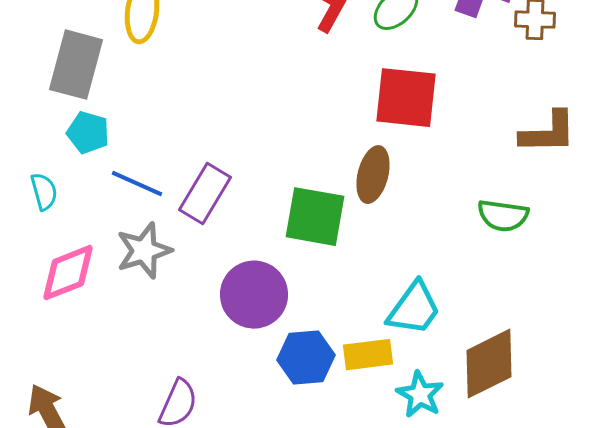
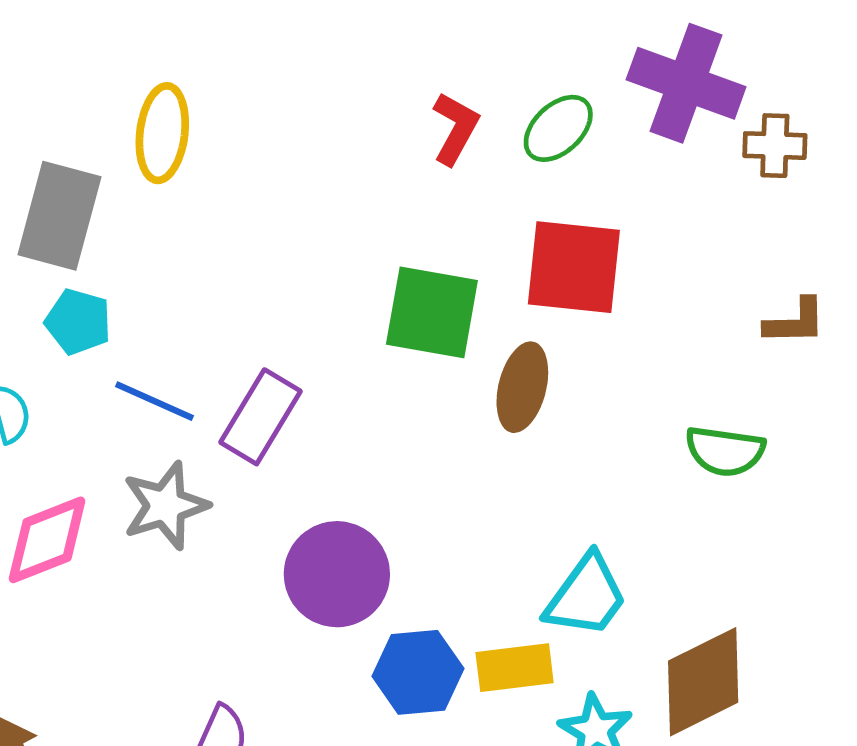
brown L-shape: (548, 133) -> (795, 322), size x0.7
green square: (315, 217) -> (432, 312), moved

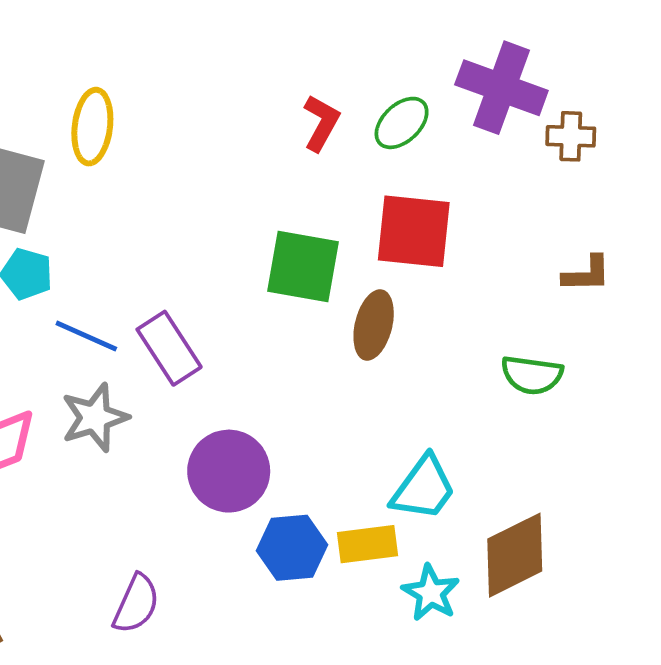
purple rectangle: (261, 417) -> (169, 348), turned -64

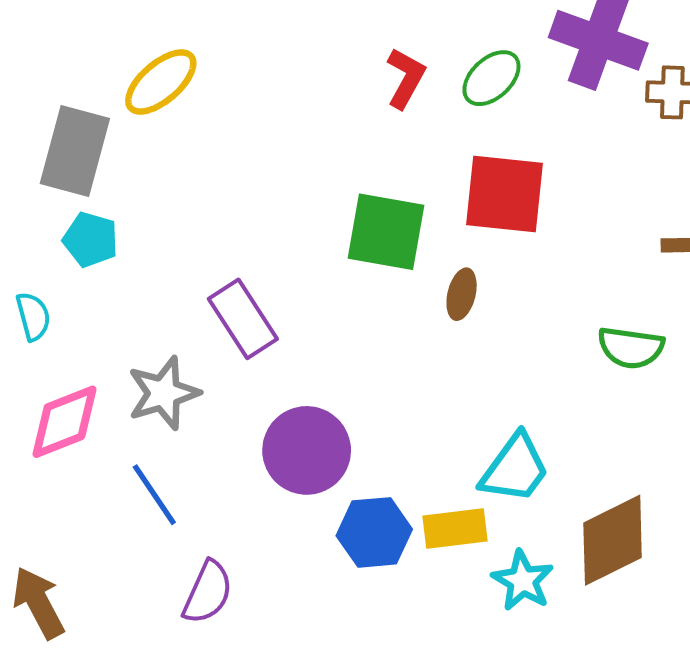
yellow ellipse: (92, 127) -> (161, 82), turned 42
brown ellipse: (374, 325) -> (462, 294), size x0.7
blue line: (86, 336) -> (154, 495), moved, turned 32

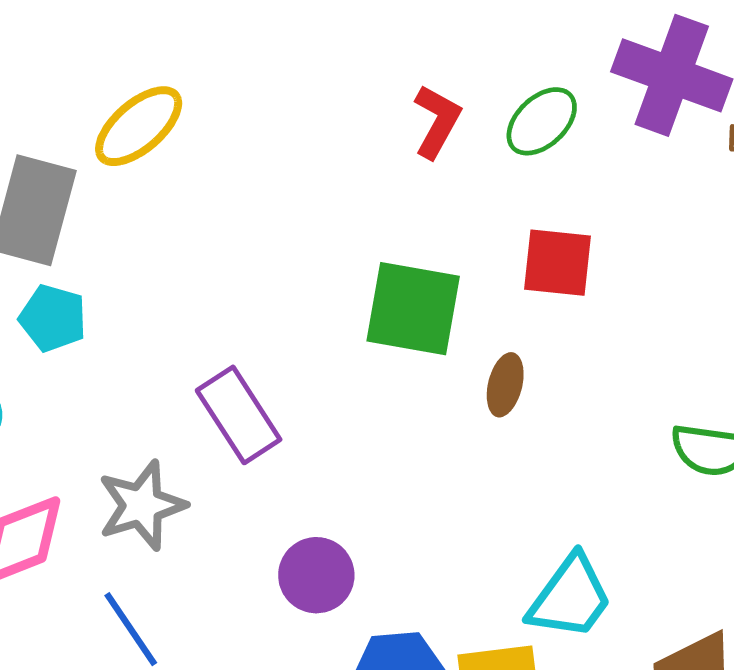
red square: (504, 194) -> (558, 263), size x0.7
purple circle: (307, 450) -> (316, 575), size x0.7

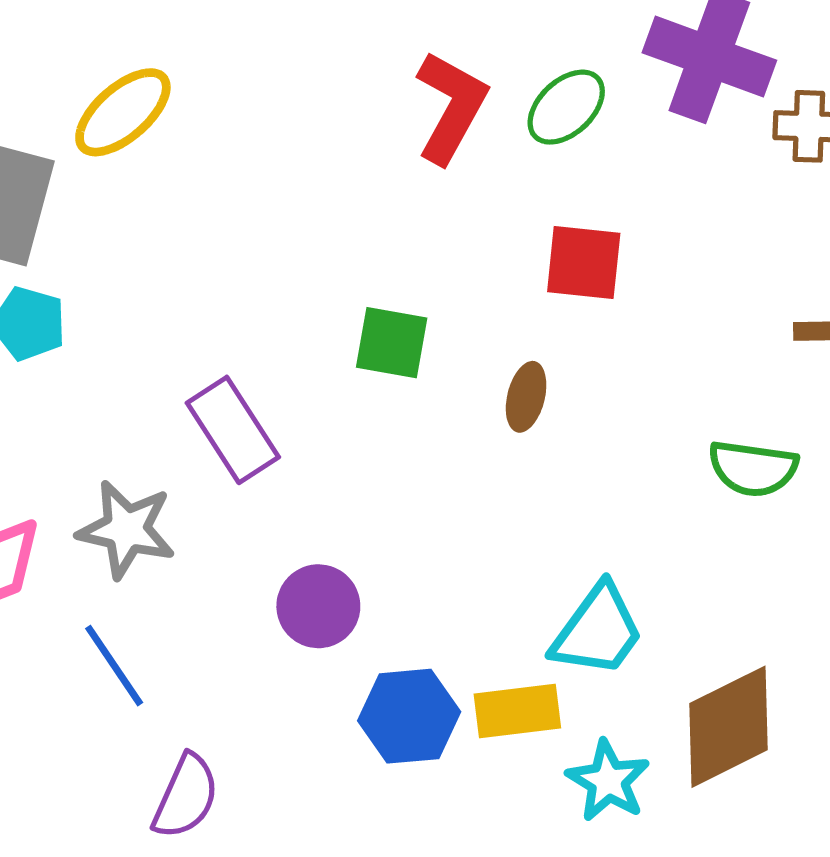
red L-shape: (437, 121) -> (451, 107), size x1.4
green square: (413, 309) -> (392, 343), moved, size x0.7
gray star: (142, 505) -> (126, 529), turned 30

